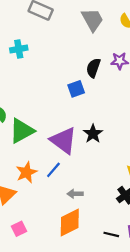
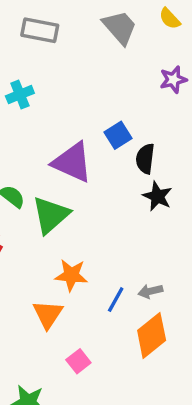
black semicircle: (93, 68) -> (145, 159), moved
purple triangle: (63, 140) -> (72, 162), moved
blue line: (53, 170) -> (116, 300), moved
orange star: (26, 172) -> (71, 275), turned -30

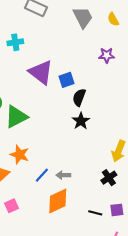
purple triangle: (72, 162) -> (41, 72), moved

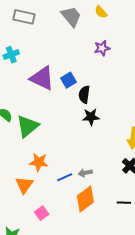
black star: (81, 121) -> (91, 117), turned -30
blue line: (42, 175) -> (65, 177), turned 35

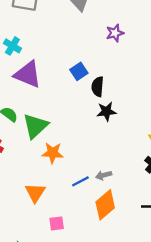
cyan cross: (11, 55) -> (12, 46), turned -35
purple triangle: (42, 78) -> (28, 74), moved
orange star: (39, 162) -> (53, 153), moved
pink square: (42, 213) -> (57, 223), turned 32

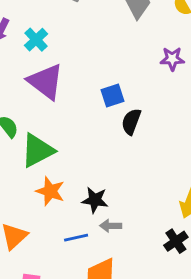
black star: (106, 111) -> (95, 200), moved
gray arrow: (104, 175) -> (111, 226), moved

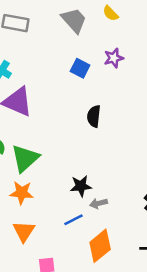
blue square: (113, 96) -> (80, 68), moved, turned -30
orange star: (50, 191) -> (22, 193), moved

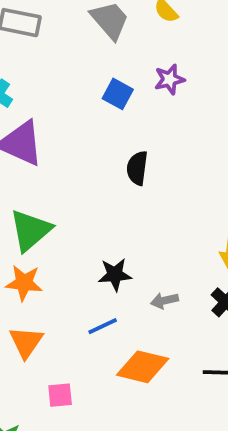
gray arrow: (99, 203) -> (164, 301), moved
orange diamond: (100, 246) -> (143, 367), turned 52

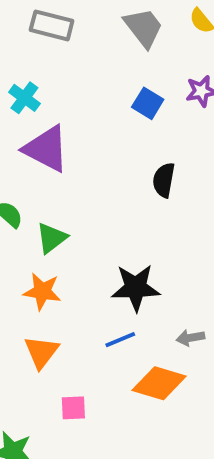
green triangle: (30, 230) -> (52, 238), size x0.7
black star: (115, 275) -> (136, 288), size x1.4
gray arrow: (164, 301) -> (190, 338), moved

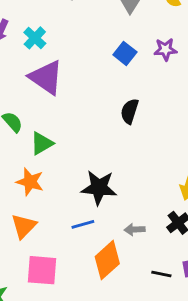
orange diamond: (159, 383) -> (107, 260), turned -66
pink square: (73, 408) -> (42, 270), size x1.6

